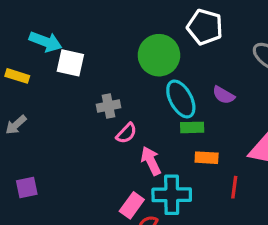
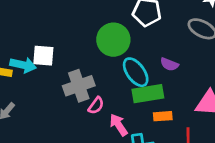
cyan arrow: (45, 42) -> (23, 65), moved
gray cross: (109, 106) -> (79, 86), size x1.6
green rectangle: (192, 127) -> (148, 94), size x1.6

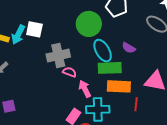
cyan arrow: (23, 65) -> (18, 35), turned 96
pink semicircle: (96, 106) -> (70, 72), turned -112
orange rectangle: (163, 116) -> (119, 86), size x1.6

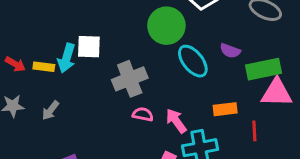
green rectangle: (110, 68) -> (263, 69), moved
pink semicircle: (70, 72) -> (143, 114), moved
orange rectangle: (119, 86) -> (225, 109), size x0.7

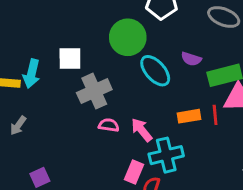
white square: (89, 47) -> (70, 59), moved
red line: (254, 131) -> (215, 115), moved

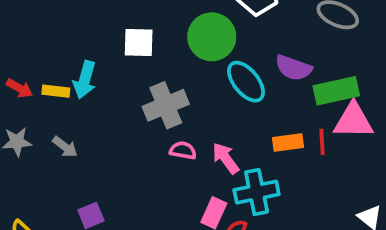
white square: (70, 59) -> (139, 43), moved
purple semicircle: (191, 59) -> (293, 68), size x1.4
gray arrow: (18, 126) -> (65, 147), turned -90

